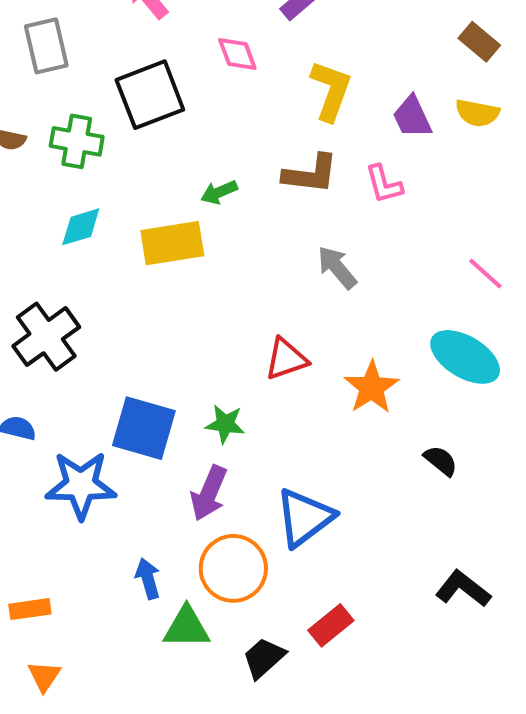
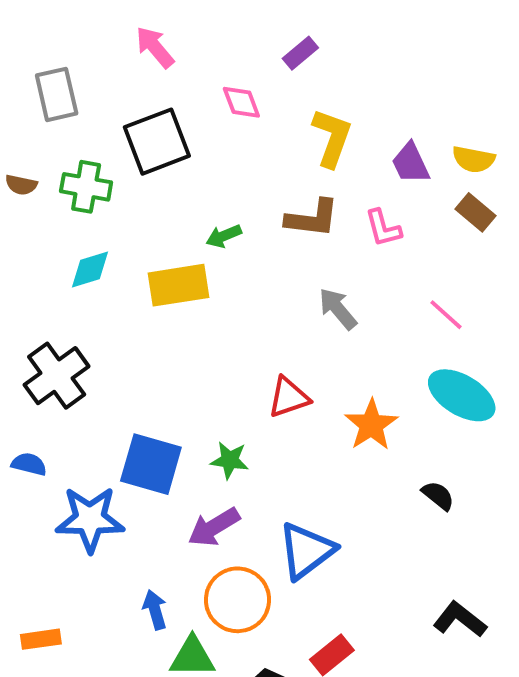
brown rectangle: (479, 42) -> (475, 212), moved
pink line: (485, 274) -> (446, 315), moved
purple arrow: (209, 493) -> (214, 527), turned 36

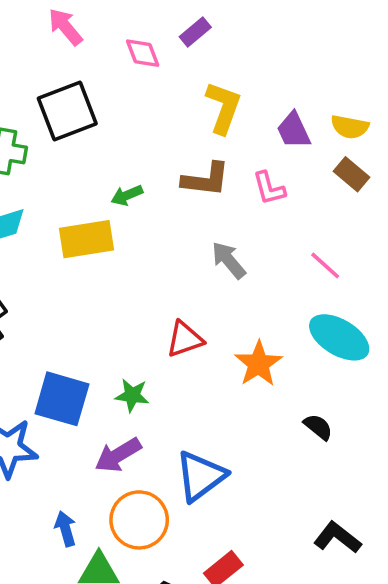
pink diamond: (241, 102) -> (143, 53), moved

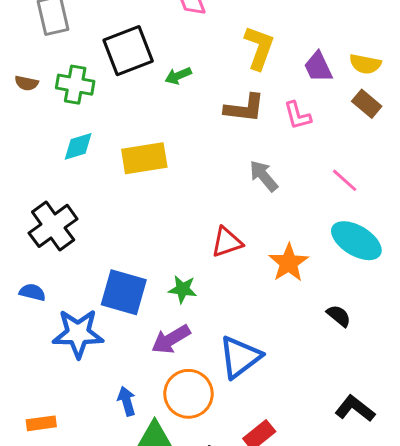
green arrow: (127, 195) -> (178, 76), moved

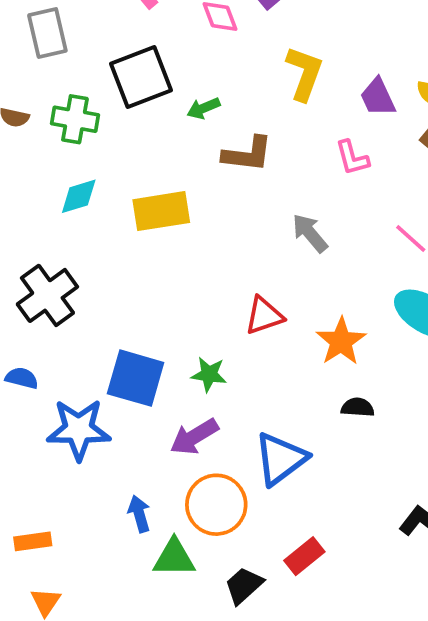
brown L-shape: (244, 108) -> (247, 154), moved
black semicircle: (339, 316) -> (358, 407), moved, turned -35

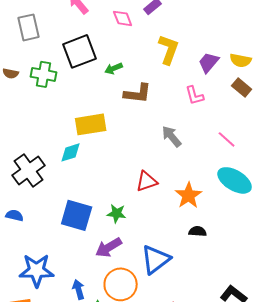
purple trapezoid: (378, 97) -> (209, 62), turned 65
cyan diamond: (79, 196) -> (71, 152), moved
blue star: (79, 429) -> (37, 270), moved

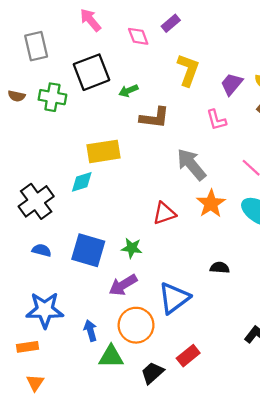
gray arrow: (172, 136) -> (191, 164), size x1.4
orange star: (189, 195) -> (211, 204), moved
blue semicircle: (15, 215) -> (42, 250), moved

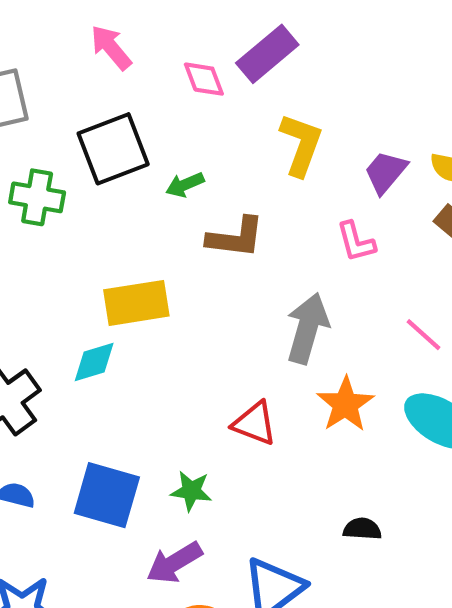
purple rectangle: (171, 23) -> (267, 54), size x1.6
gray arrow: (191, 164) -> (307, 328), turned 56
red triangle: (164, 213) -> (255, 423), turned 40

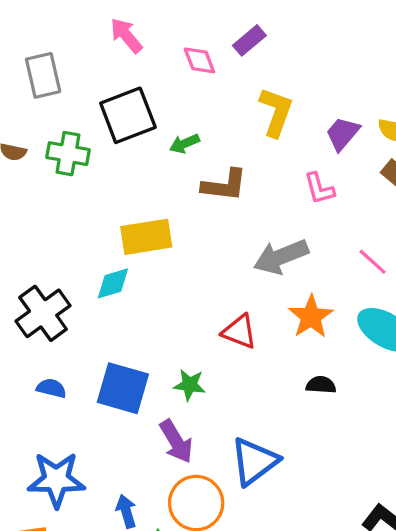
purple rectangle: (267, 54) -> (249, 40), size x0.7
gray arrow: (307, 328) -> (281, 257), turned -128
black semicircle: (362, 529) -> (321, 385), moved
purple arrow: (174, 563) -> (176, 441), turned -90

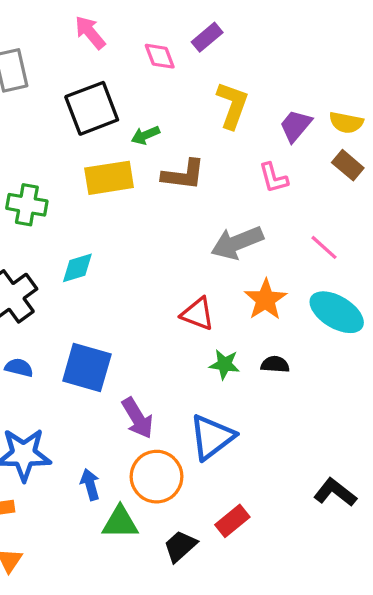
green cross: (68, 154) -> (27, 205), moved
yellow rectangle: (146, 237) -> (109, 178), moved
green star: (189, 385) -> (224, 364), moved

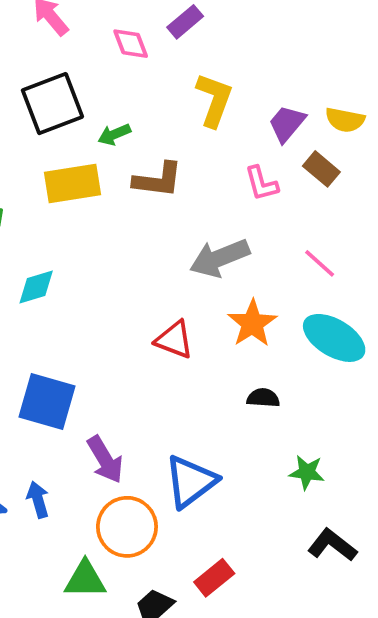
brown rectangle: (348, 165) -> (321, 169), moved
green star: (224, 364) -> (307, 472), moved
blue arrow: (90, 485) -> (38, 500), moved

